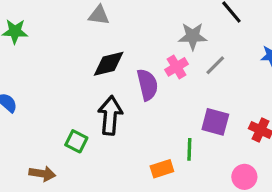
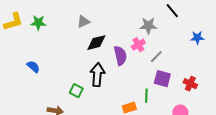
gray triangle: (99, 15) -> (83, 22), moved, turned -32
gray line: (215, 65) -> (156, 57), moved

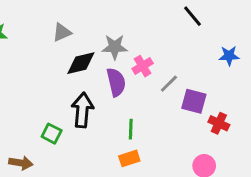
gray star: (148, 26) -> (115, 47), moved
purple square: (162, 79) -> (194, 101), moved
green line: (146, 96) -> (131, 129), moved

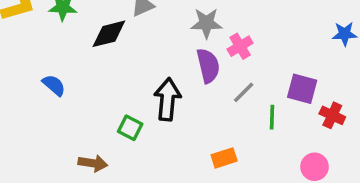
black diamond: (81, 63) -> (109, 34), moved
gray line: (169, 84) -> (244, 92), moved
green line: (131, 129) -> (272, 117), moved

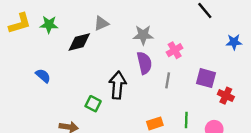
pink cross: (240, 46) -> (175, 50), moved
gray line: (244, 92) -> (168, 80), turned -35
green line: (272, 117) -> (186, 120), moved

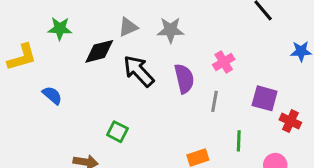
yellow L-shape: (20, 23) -> (22, 57), moved
gray star: (143, 35) -> (171, 30), moved
black arrow: (118, 85) -> (139, 71), moved, turned -48
green line: (186, 120) -> (239, 141), moved

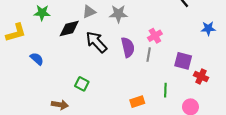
gray line: (215, 101) -> (149, 55), moved

